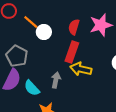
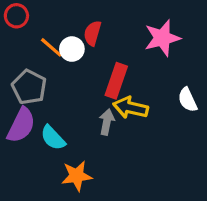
orange line: (31, 22) -> (51, 47), moved
red semicircle: (74, 27) -> (93, 33), moved
gray arrow: (56, 80) -> (107, 122), moved

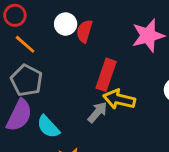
orange line: (51, 47) -> (25, 44), moved
white circle: (72, 49) -> (66, 24), moved
gray arrow: (107, 122) -> (97, 112), turned 30

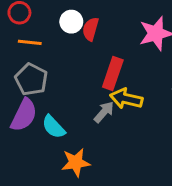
orange line: (25, 44) -> (30, 42), turned -35

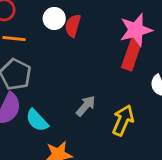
red rectangle: (113, 74) -> (132, 54), moved
yellow arrow: (126, 99) -> (123, 120), moved, turned 100

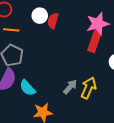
gray arrow: (86, 106) -> (70, 87), moved

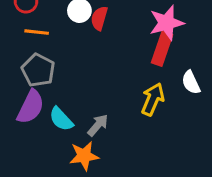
gray arrow: (70, 87) -> (98, 125), moved
yellow arrow: (89, 88) -> (153, 99), moved

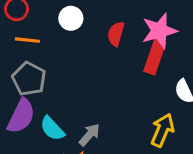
red semicircle: (99, 18) -> (116, 34), moved
yellow arrow: (153, 99) -> (162, 130), moved

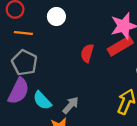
red semicircle: (116, 34) -> (87, 53), moved
red rectangle: (155, 57) -> (120, 46), turned 40

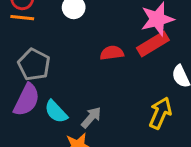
orange line: (23, 33) -> (22, 18), moved
red semicircle: (87, 53) -> (112, 53), turned 66

